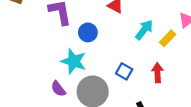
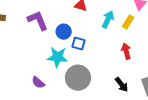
blue square: (124, 71) -> (79, 44), moved
purple semicircle: (58, 89) -> (38, 83), moved

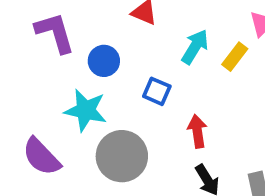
blue square: (79, 44) -> (157, 91), moved
red arrow: (126, 51) -> (197, 131), moved
purple semicircle: (38, 83) -> (41, 157), size x1.5

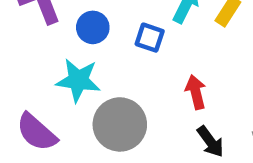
blue square: (157, 91) -> (150, 38), moved

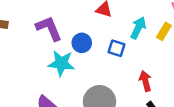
cyan star: (78, 80) -> (61, 63), moved

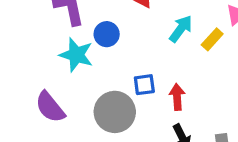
blue square: (117, 48) -> (144, 85), moved, turned -36

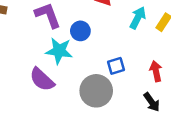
red arrow: (177, 97) -> (156, 71), moved
purple semicircle: (50, 107) -> (42, 79), moved

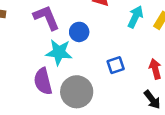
purple semicircle: (42, 79) -> (43, 81), turned 36
gray circle: (96, 91) -> (77, 92), moved

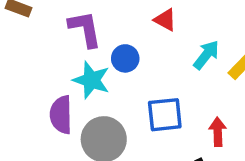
blue square: (116, 65) -> (165, 115), size x1.5

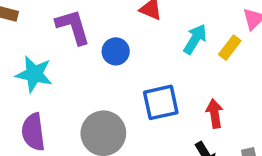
cyan star: (91, 80) -> (34, 74), moved
purple semicircle: (61, 115) -> (33, 132), moved

